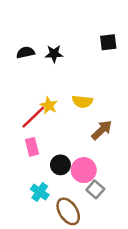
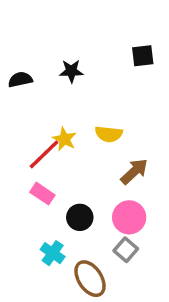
black semicircle: (26, 52) -> (20, 80), moved
pink rectangle: (32, 147) -> (42, 194), turned -42
pink circle: (84, 170) -> (129, 217), moved

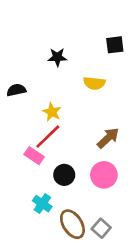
black semicircle: (20, 80) -> (16, 90), moved
yellow semicircle: (109, 134) -> (94, 83), moved
red line: (44, 154) -> (48, 137), moved
gray square: (126, 250) -> (101, 228), moved

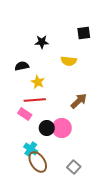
black semicircle: (16, 90) -> (22, 66), moved
red line: (48, 137) -> (35, 100), turned 40
pink circle: (104, 175) -> (62, 128), moved
brown ellipse: (72, 224) -> (38, 162), moved

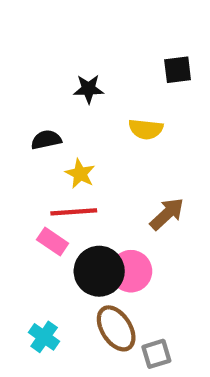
black circle: (47, 128) -> (99, 271), size x1.5
cyan cross: (31, 149) -> (44, 337), moved
brown ellipse: (38, 162) -> (116, 328), moved
gray square: (74, 167) -> (156, 354), turned 32

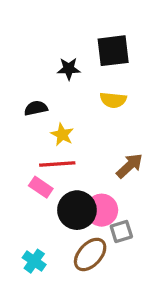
black square: (178, 70) -> (113, 51), moved, size x1.5
brown ellipse: (116, 328) -> (90, 254), turned 76
gray square: (156, 354) -> (121, 231), moved

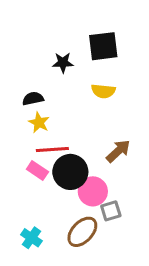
yellow star: (62, 134) -> (39, 123), moved
black circle: (77, 210) -> (70, 172), moved

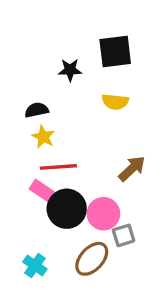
black circle: (70, 172) -> (67, 209), moved

